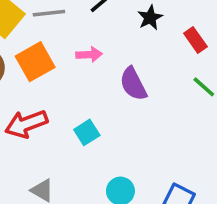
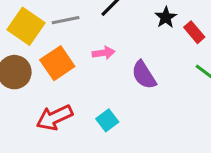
black star: (150, 18) -> (166, 17), moved

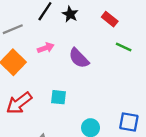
black star: (166, 17) -> (70, 14), moved
cyan square: (107, 120) -> (59, 97), turned -35

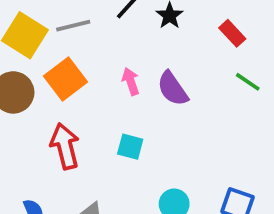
pink arrow: (46, 48) -> (131, 81), moved, turned -98
red arrow: (19, 103) -> (65, 146), turned 104

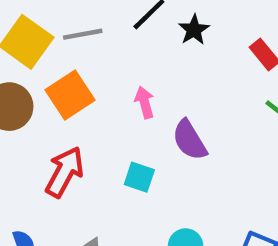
purple semicircle: (173, 89) -> (190, 140), moved
red arrow: (65, 146) -> (65, 172), turned 39

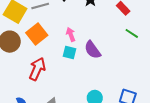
cyan square: (139, 177) -> (69, 52), moved

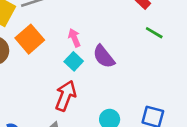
cyan square: (69, 52) -> (74, 61), turned 32
red arrow: (37, 69) -> (66, 96), moved

